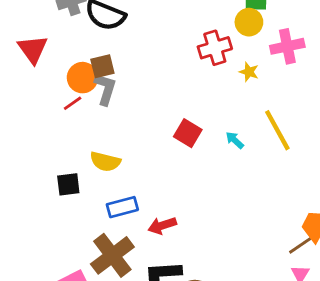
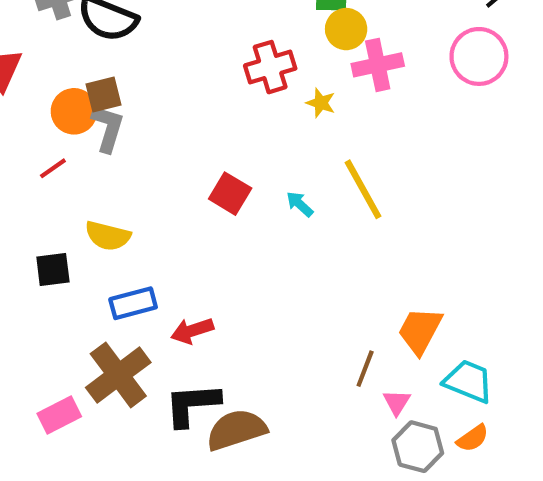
yellow circle: (249, 22) -> (346, 29), moved
red line: (73, 103) -> (53, 168), moved
brown line: (300, 245) -> (365, 369), moved, turned -35

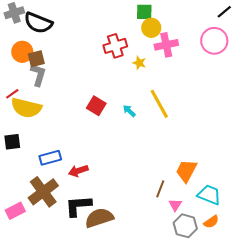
orange circle: (74, 111) -> (22, 52), moved
yellow semicircle: (108, 236) -> (26, 108), moved, size x1.4

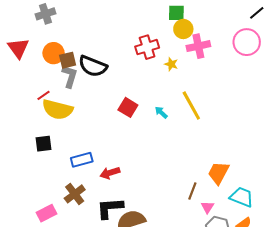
black semicircle: (38, 23) -> (93, 66), moved
brown cross: (43, 192) -> (75, 194), size x0.7

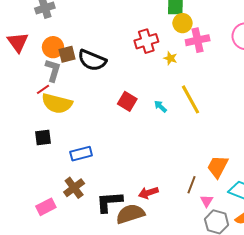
gray L-shape: (70, 76) -> (53, 70), moved
red arrow: (110, 173) -> (148, 193), moved

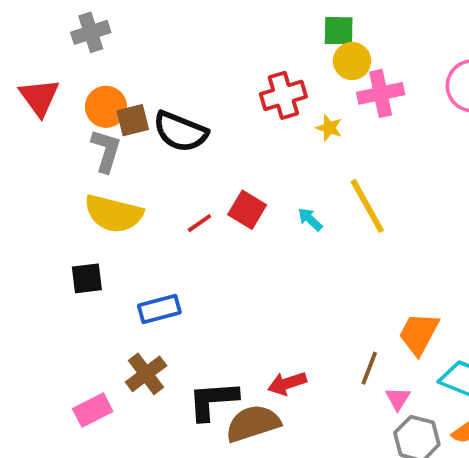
red line: (43, 89) -> (199, 223), moved

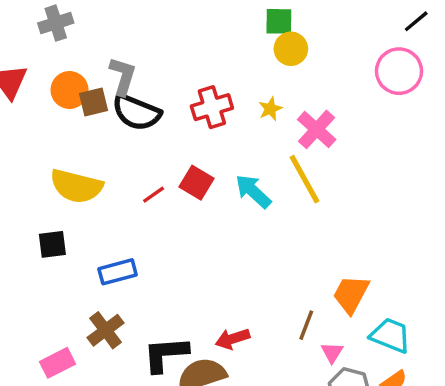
pink cross: (381, 93) -> (317, 129), moved, turned -36
red cross: (283, 95) -> (212, 107), moved
yellow star: (329, 128) -> (270, 109), turned 30
gray L-shape: (106, 151) -> (123, 76), moved
cyan arrow: (310, 219) -> (253, 191), size x1.6

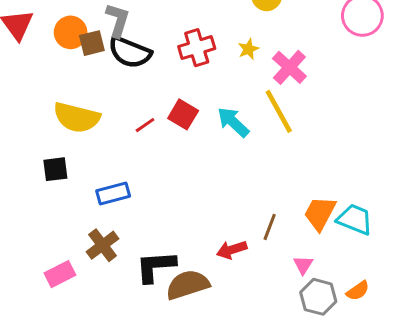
brown line: (306, 325) -> (270, 227), moved
cyan trapezoid: (390, 335) -> (355, 219), moved
red arrow: (233, 339) -> (232, 250), moved

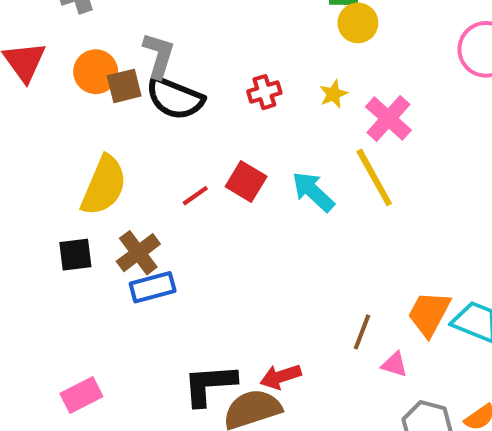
red cross: (197, 48) -> (264, 92), size x0.7
yellow semicircle: (77, 118) -> (104, 186), turned -81
brown cross: (102, 245) -> (138, 253), moved
red arrow: (232, 250) -> (281, 377), moved
pink triangle: (303, 265) -> (394, 364), moved, turned -45

